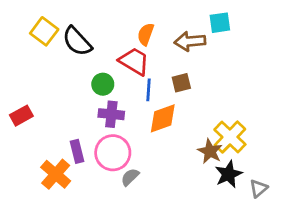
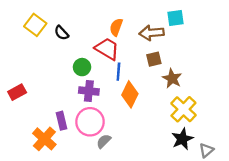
black semicircle: (77, 41) -> (61, 33), size x0.6
brown square: (181, 83) -> (154, 59), moved
orange diamond: (163, 118) -> (130, 94), turned -45
brown star: (210, 151) -> (172, 78), moved

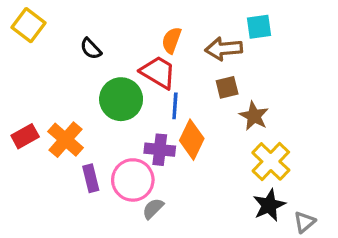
yellow square: (35, 25) -> (28, 25), moved
green circle: (82, 67) -> (121, 99), size x1.6
purple cross: (89, 91) -> (160, 150), moved
orange cross: (44, 139) -> (66, 140), moved

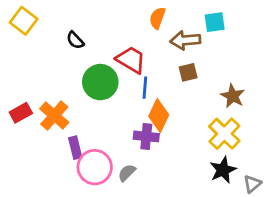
orange semicircle: (172, 40) -> (157, 18), moved
brown star: (254, 116) -> (233, 96), moved
purple cross: (160, 150) -> (146, 136), moved
pink circle: (133, 180) -> (95, 167), moved

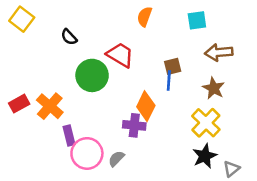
brown arrow: (185, 40) -> (219, 52), moved
blue line: (145, 88) -> (169, 81), moved

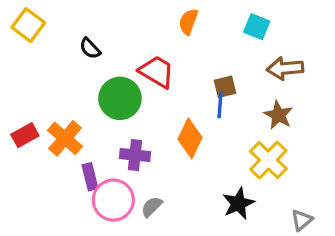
cyan square: (197, 20) -> (257, 27), turned 30
purple cross: (134, 125) -> (135, 155), moved
black star: (205, 156) -> (238, 203), moved

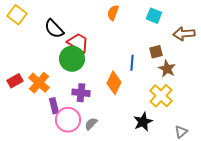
black semicircle: (90, 48) -> (54, 29), size x1.5
brown arrow: (285, 68) -> (184, 34), moved
red trapezoid: (157, 72) -> (78, 43), moved
brown square: (225, 87) -> (156, 52), moved

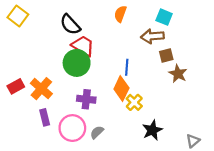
black semicircle: (54, 29) -> (70, 25), moved
brown arrow: (184, 34) -> (152, 36), moved
blue line: (132, 63) -> (127, 67), moved
yellow cross: (161, 96) -> (134, 102), moved, size x0.7
purple rectangle: (54, 106) -> (45, 117), moved

